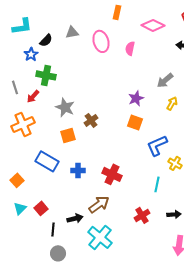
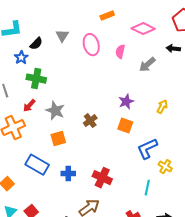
orange rectangle: (117, 12) -> (107, 16), turned 56
gray triangle: (72, 32) -> (62, 36), turned -48
gray arrow: (165, 80) -> (147, 65), moved
red arrow: (33, 96) -> (29, 106), moved
brown cross: (91, 120) -> (90, 121), moved

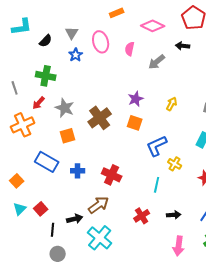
blue star: (21, 58) -> (76, 55), moved
brown cross: (90, 121) -> (100, 118), size x1.6

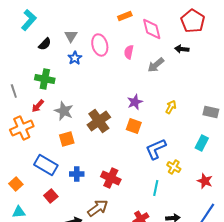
orange rectangle: (117, 13) -> (125, 16), moved
pink diamond: (153, 26) -> (152, 29), turned 50
cyan L-shape: (22, 27) -> (29, 20), moved, turned -40
cyan triangle: (20, 209) -> (19, 212), turned 40
red square: (41, 209) -> (51, 196), moved

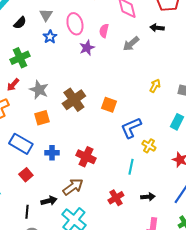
green cross: (45, 79) -> (20, 58), turned -36
purple star: (135, 102) -> (87, 48), moved
yellow arrow: (171, 107) -> (155, 86), moved

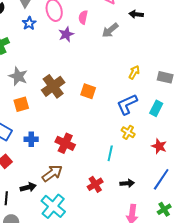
blue L-shape: (131, 128) -> (127, 104), moved

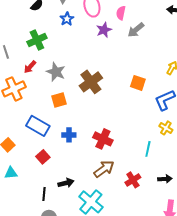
gray arrow: (110, 30) -> (136, 30), moved
orange square: (88, 91) -> (138, 83), moved
brown arrow: (52, 173) -> (104, 169), moved

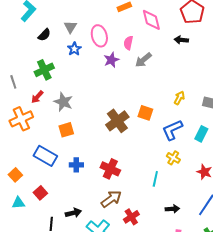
brown cross: (91, 82) -> (117, 121), moved
red square: (43, 157) -> (40, 193), moved
red cross: (133, 180) -> (131, 217), moved

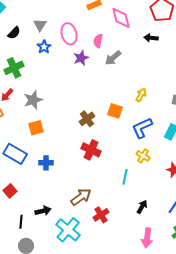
yellow arrow: (179, 98) -> (141, 95), moved
gray star: (63, 102) -> (33, 100), turned 30
brown cross: (117, 121) -> (87, 119), size x0.7
red cross: (110, 169) -> (91, 150), moved
black arrow: (172, 209) -> (142, 207), turned -56

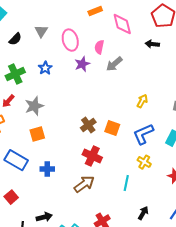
blue star: (44, 47) -> (45, 68), moved
orange square: (115, 111) -> (112, 128), moved
brown arrow: (81, 197) -> (84, 184), moved

